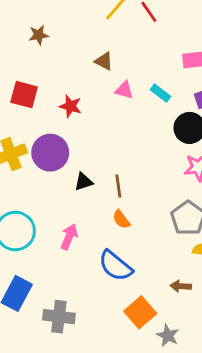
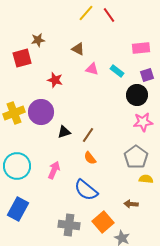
brown star: (39, 35) -> (38, 40), moved
red square: (24, 95) -> (22, 58), moved, turned -30
brown line: (118, 186) -> (88, 135), turned 42
gray cross: (59, 317) -> (69, 225), moved

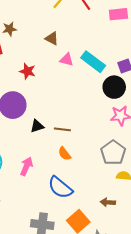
pink rectangle: (141, 48) -> (118, 14), moved
cyan rectangle: (117, 71) -> (93, 62), size x1.6
brown line: (88, 135) -> (62, 129), turned 63

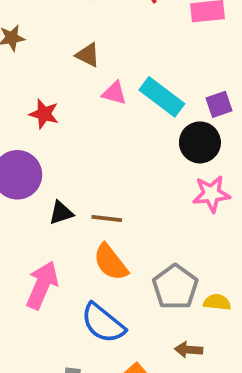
gray pentagon: (113, 153) -> (175, 287), moved
orange semicircle: (64, 154) -> (111, 262), size x1.5
pink arrow: (26, 166) -> (42, 285), size x1.4

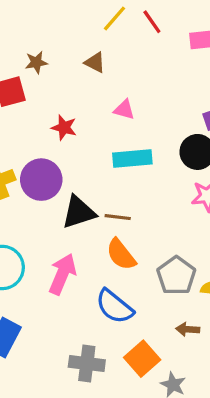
brown triangle: (88, 55) -> (95, 62), moved
cyan rectangle: (162, 97) -> (132, 158), moved, turned -42
black triangle: (61, 213) -> (79, 212), size x1.6

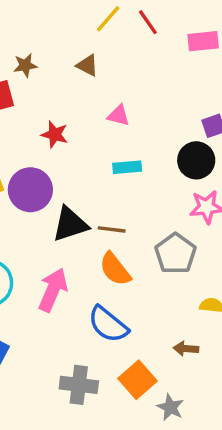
cyan rectangle: (132, 158) -> (127, 167), size x0.7
gray pentagon: (176, 276) -> (175, 254), moved

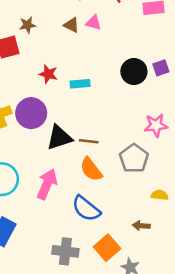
pink triangle: (118, 115) -> (94, 23), moved
black circle: (196, 160) -> (134, 72), moved
cyan rectangle: (127, 167) -> (80, 84), moved

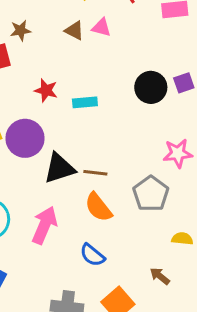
blue semicircle: (86, 209) -> (92, 255), size x0.7
brown arrow: (141, 226) -> (160, 276), turned 35

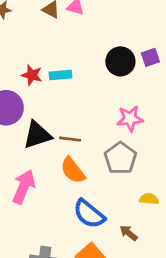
red star: (46, 90) -> (32, 75), moved
pink star: (178, 153) -> (130, 119), moved
blue semicircle: (92, 255) -> (89, 214), moved, size x1.4

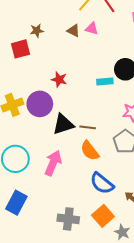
cyan rectangle: (60, 75) -> (105, 82), moved

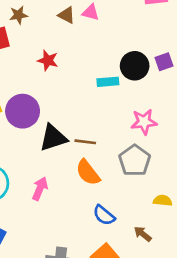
red star: (59, 79) -> (48, 60), moved
pink arrow: (53, 163) -> (40, 189), size x0.7
blue semicircle: (102, 183) -> (104, 215), size x0.7

